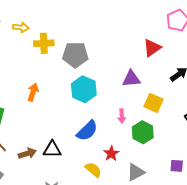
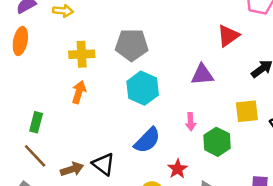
yellow cross: (44, 43) -> (82, 54), moved
yellow square: (154, 103) -> (247, 111), moved, turned -30
black triangle: (52, 150) -> (103, 164), turned 36

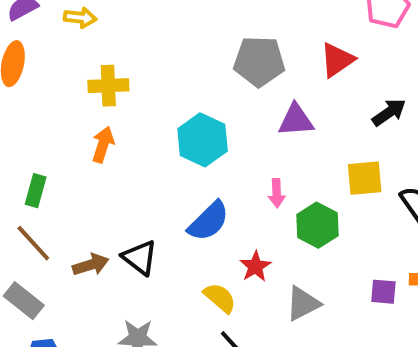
gray pentagon: (132, 45) -> (259, 61), moved

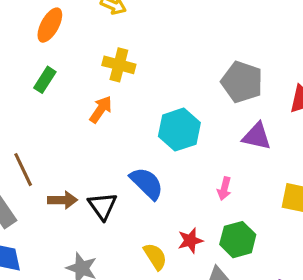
green rectangle: (36, 191) -> (45, 80), moved
blue semicircle: (209, 221) -> (147, 183), moved, turned -108
green hexagon: (317, 225) -> (238, 240), moved

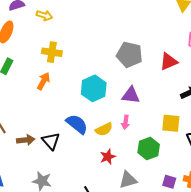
purple triangle: (257, 136) -> (131, 95), moved
green hexagon: (238, 240) -> (149, 149), moved
yellow semicircle: (155, 256) -> (104, 129), moved, turned 102

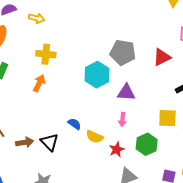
cyan hexagon: (94, 88) -> (97, 75), moved
blue semicircle: (77, 124) -> (74, 124), size x0.6
yellow semicircle: (104, 129) -> (95, 137), moved, turned 54
red star: (108, 157) -> (117, 150), moved

